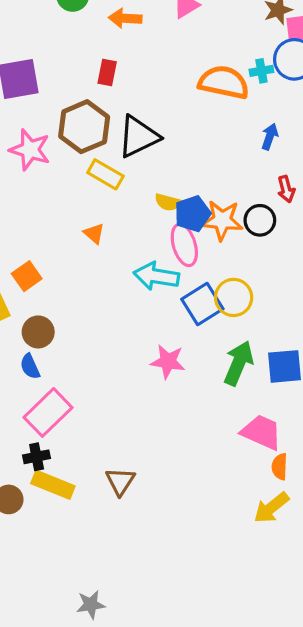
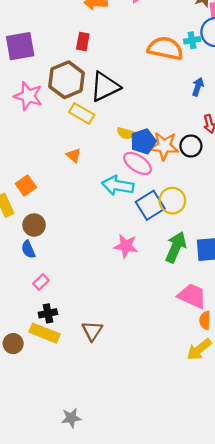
pink ellipse: (184, 245) -> (137, 163), turned -40
pink rectangle: (48, 412) -> (41, 282), size x0.5
black cross: (37, 457) -> (48, 313), moved

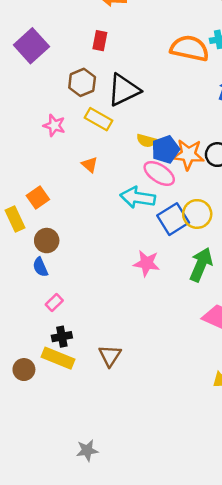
purple square: (20, 46) -> (31, 46), turned -32
brown hexagon: (67, 80) -> (82, 82), size x0.7
pink star: (28, 96) -> (54, 125), moved, size x0.7

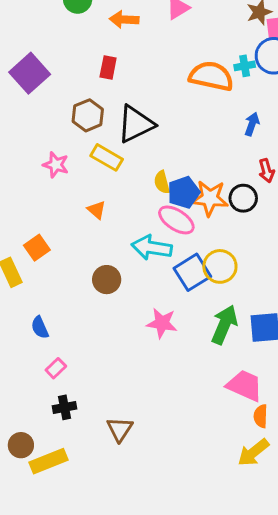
yellow semicircle: (147, 141) -> (162, 182), turned 60
brown circle: (47, 241) -> (107, 280), moved
yellow rectangle: (58, 358) -> (49, 461), moved, turned -44

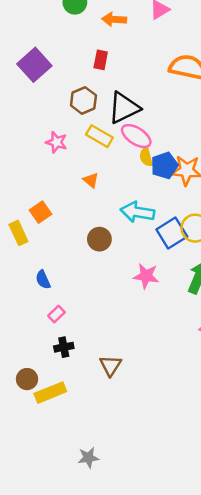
pink ellipse: (176, 220) -> (136, 136), moved

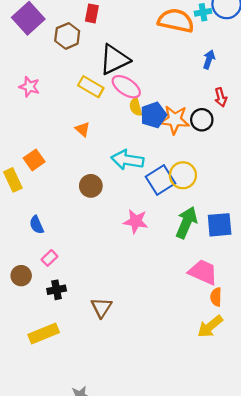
brown hexagon: (83, 100) -> (67, 36), moved
pink star: (56, 142) -> (29, 87), moved
brown circle: (27, 379) -> (21, 276), moved

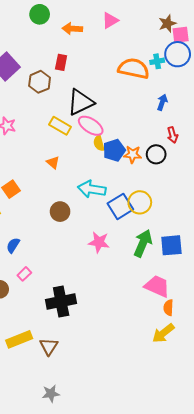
orange star: (175, 120) -> (133, 154), size x0.7
blue semicircle: (36, 225) -> (13, 245), turned 56
black cross: (57, 290) -> (61, 302), moved, size x1.8
brown triangle: (101, 308) -> (49, 346), moved

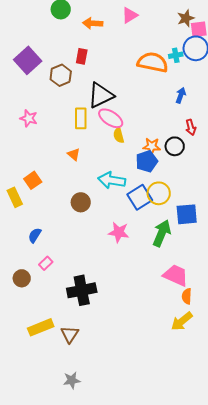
yellow rectangle: (60, 126) -> (81, 118), turned 60
blue pentagon: (114, 150) -> (147, 161), moved
blue square: (171, 245) -> (187, 214), moved

